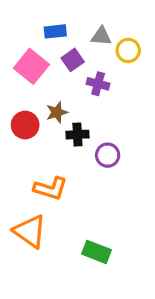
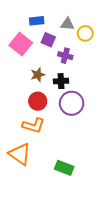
purple square: (73, 60) -> (48, 40), turned -32
red circle: (25, 125) -> (38, 101), moved
black cross: (77, 135) -> (61, 81), moved
purple circle: (108, 155) -> (72, 103), size x1.5

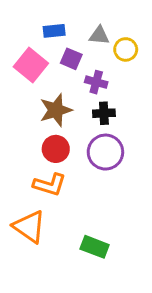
brown star: (38, 75) -> (56, 110), size x1.5
black cross: (61, 81) -> (104, 113), moved

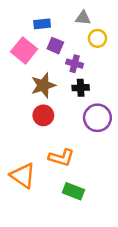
gray triangle: (99, 35) -> (83, 18), moved
purple circle: (105, 152) -> (97, 118), moved
orange L-shape: (50, 185) -> (61, 157), moved

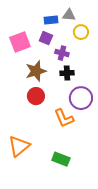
blue rectangle: (42, 24) -> (51, 20), moved
pink square: (24, 50) -> (20, 42), turned 30
orange L-shape: (61, 157) -> (64, 118), moved, turned 50
orange triangle: (23, 176) -> (19, 146), turned 45

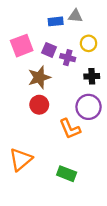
yellow circle: (81, 32) -> (89, 43), moved
purple square: (46, 38) -> (49, 50), moved
black cross: (67, 73) -> (92, 76), moved

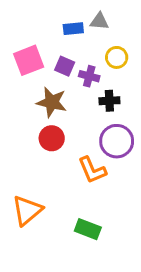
black cross: (92, 76) -> (109, 101), moved
brown star: (39, 77) -> (52, 102), turned 30

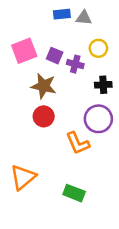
blue rectangle: (73, 29) -> (62, 14), moved
black cross: (109, 101) -> (103, 85), moved

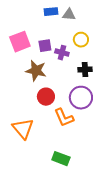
purple square: (55, 56) -> (45, 46), turned -32
red circle: (44, 116) -> (46, 97), moved
orange triangle: (23, 177) -> (23, 129), moved, turned -30

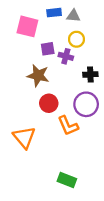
yellow circle: (81, 40) -> (76, 39), moved
pink square: (20, 42) -> (27, 26), moved, turned 35
green rectangle: (61, 159) -> (67, 180), moved

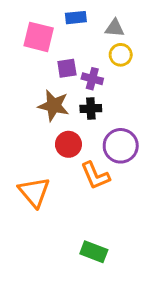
gray triangle: (73, 16) -> (115, 28), moved
yellow circle: (76, 39) -> (121, 55), moved
black cross: (90, 74) -> (91, 109), moved

